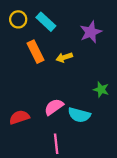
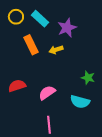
purple star: (91, 32) -> (67, 28), moved
cyan semicircle: (79, 115) -> (80, 102), moved
red semicircle: (19, 117) -> (17, 86), moved

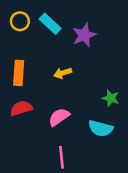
orange rectangle: (31, 45) -> (19, 73), moved, turned 30
yellow arrow: (56, 50) -> (63, 73), moved

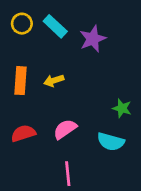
yellow arrow: (63, 73) -> (54, 81), moved
red semicircle: (21, 108) -> (23, 133), moved

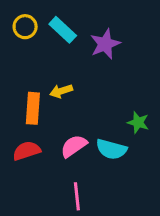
orange rectangle: (20, 81) -> (33, 108), moved
cyan semicircle: (111, 142) -> (111, 149), moved

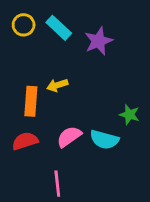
pink line: (77, 196) -> (57, 184), moved

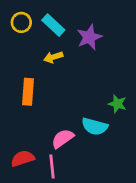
yellow arrow: (57, 85) -> (53, 57), moved
pink semicircle: (69, 137) -> (63, 138), moved
red semicircle: (25, 141) -> (23, 158), moved

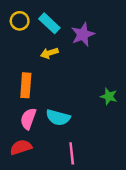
cyan semicircle: (95, 126) -> (58, 117), moved
pink semicircle: (63, 138) -> (28, 119), moved, turned -35
pink line: (52, 167) -> (72, 153), moved

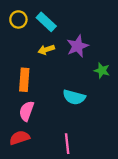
purple star: (83, 34) -> (78, 46), moved
green star: (109, 96) -> (102, 70), moved
cyan semicircle: (58, 117) -> (74, 97), moved

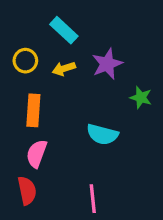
yellow circle: (18, 19) -> (25, 61), moved
red semicircle: (20, 138) -> (27, 191), turned 96

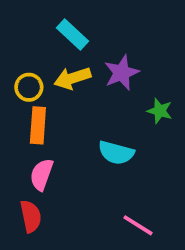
yellow circle: (25, 61) -> (29, 87), moved
yellow arrow: (64, 69) -> (72, 78), size x1.4
pink line: (93, 199) -> (138, 225), moved, turned -52

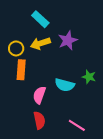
green star: (160, 111) -> (89, 77), moved
pink semicircle: (42, 174) -> (39, 95), moved
red semicircle: (31, 216) -> (39, 120), moved

